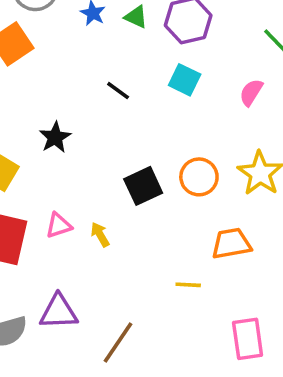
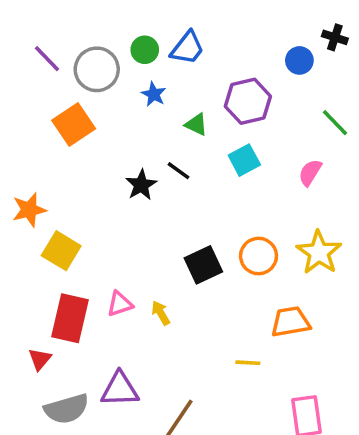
green triangle: (136, 17) -> (196, 124), moved
cyan square: (185, 80) -> (244, 160), turned 36
black star: (55, 137) -> (141, 185), moved

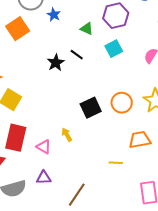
blue star: (154, 94) -> (54, 15), moved
pink triangle: (120, 304) -> (44, 147), moved, turned 49
purple triangle: (120, 389) -> (44, 178), size x0.7

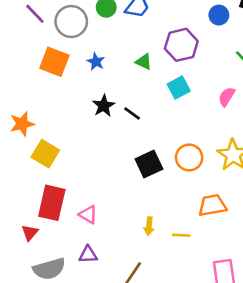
blue star: (54, 15) -> (96, 62), moved
orange square: (18, 29) -> (54, 62), turned -35
black line: (77, 55) -> (132, 113), moved
yellow arrow: (67, 135) -> (149, 226), moved, turned -144

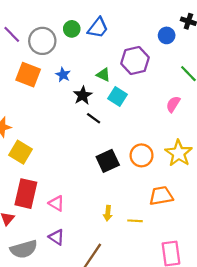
cyan square: (179, 88) -> (118, 97), moved, turned -30
black star: (104, 106) -> (83, 95), moved
purple triangle: (88, 255) -> (56, 237), turned 35

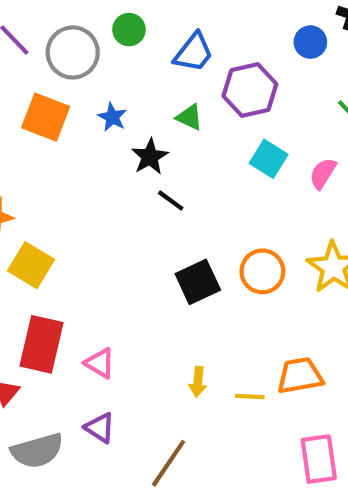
blue trapezoid: (98, 28) -> (194, 52), moved
cyan square: (118, 97) -> (269, 159), moved
orange trapezoid: (161, 196) -> (300, 376), moved

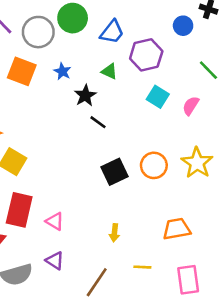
green circle: (129, 30) -> (73, 18), size x1.5
yellow line: (250, 396) -> (142, 267), moved

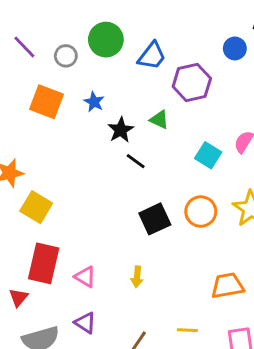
gray circle: (38, 32) -> (66, 56), size x0.6
green triangle: (109, 71) -> (159, 120), moved
cyan square: (158, 97) -> (208, 155), moved
yellow arrow: (114, 233) -> (137, 277), moved

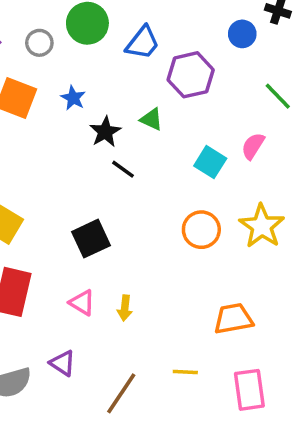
black square: (155, 219) -> (91, 239), moved
pink triangle: (85, 277) -> (82, 303), moved

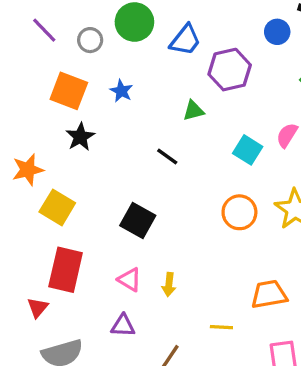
green triangle: (151, 119) -> (194, 111), turned -40
black star: (105, 132) -> (80, 137), moved
black square: (91, 239) -> (138, 221), turned -36
purple triangle: (62, 363) -> (123, 326), moved, turned -30
yellow line: (185, 372) -> (221, 327), moved

